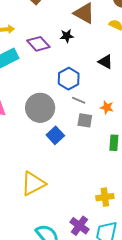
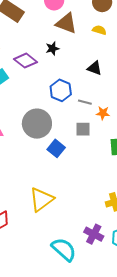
gray line: (79, 100) -> (85, 102), moved

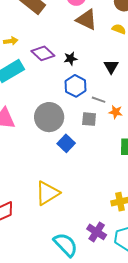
black star: (52, 48) -> (71, 59), moved
black triangle: (95, 68) -> (111, 67), turned 35
gray square: (83, 129) -> (89, 119), moved

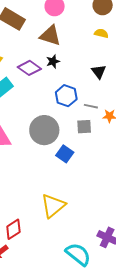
brown triangle: (87, 20) -> (50, 36), moved
black star: (71, 59) -> (53, 61), moved

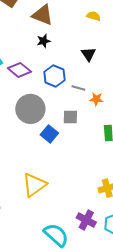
purple diamond: (29, 68) -> (19, 70), moved
gray square: (84, 127) -> (70, 117), moved

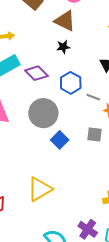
gray square: (70, 117) -> (94, 134), moved

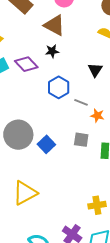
purple diamond: (36, 73) -> (26, 64), moved
gray circle: (43, 113) -> (18, 135), moved

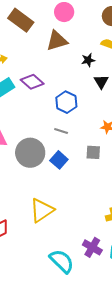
brown triangle: (54, 25) -> (57, 41), turned -40
black star: (52, 51) -> (88, 60), moved
gray line: (81, 102) -> (61, 131), moved

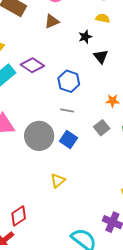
brown triangle: (57, 41) -> (52, 21), size x0.7
gray square: (93, 152) -> (102, 128), turned -35
yellow triangle: (42, 210) -> (58, 180), moved, size x0.6

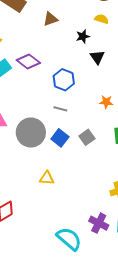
gray square: (102, 128) -> (87, 137), moved
yellow triangle: (58, 180) -> (47, 178), turned 42

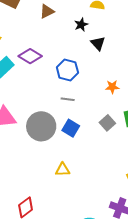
gray square: (87, 137) -> (107, 123), moved

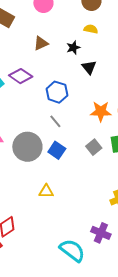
brown triangle: (47, 11) -> (41, 43), moved
orange star: (112, 87) -> (101, 111), size x1.5
gray line: (68, 99) -> (55, 121), turned 40

